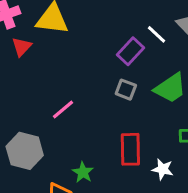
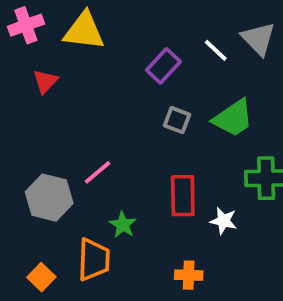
red triangle: (22, 47) -> (45, 81), moved
purple rectangle: (130, 51) -> (163, 66), moved
pink line: (63, 109) -> (98, 172), moved

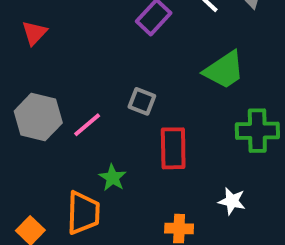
gray square: (177, 120) -> (142, 101), moved
gray hexagon: (49, 198) -> (38, 117), moved
white star: (224, 221) -> (232, 201), moved

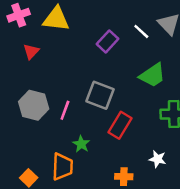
gray square: (142, 101) -> (100, 95), size x1.6
pink line: (87, 125) -> (65, 110), turned -30
red rectangle: (173, 148) -> (120, 125), turned 32

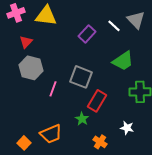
gray hexagon: (34, 105) -> (31, 68), moved
green star: (81, 144) -> (82, 119), moved
orange trapezoid: (62, 167) -> (51, 134), turned 65
orange cross: (124, 177) -> (100, 142), turned 32

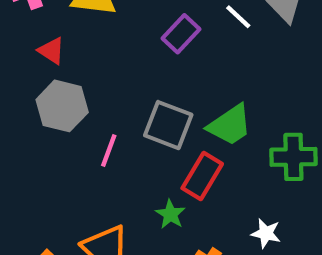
red triangle: (26, 42) -> (51, 51), turned -40
green trapezoid: (123, 61) -> (230, 125), moved

